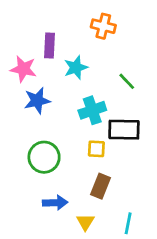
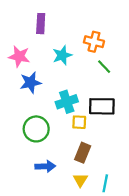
orange cross: (103, 26) -> (94, 42), moved
purple rectangle: (50, 45) -> (41, 24), moved
cyan cross: (92, 110) -> (67, 102), moved
yellow triangle: (85, 222) -> (80, 180), moved

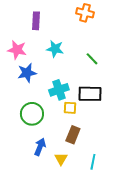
orange cross: (94, 42) -> (85, 13), moved
cyan star: (62, 55) -> (55, 49), turned 30
blue arrow: (45, 166) -> (40, 147), turned -66
yellow triangle: (80, 180) -> (61, 159), moved

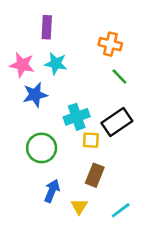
orange cross: (85, 13) -> (110, 44), moved
cyan star: (55, 49) -> (56, 64), moved
black rectangle: (90, 94) -> (117, 122), turned -35
cyan line: (93, 162) -> (121, 210), turned 42

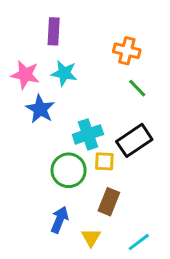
blue star: (35, 95) -> (40, 109), turned -30
green circle: (42, 148) -> (69, 170), moved

